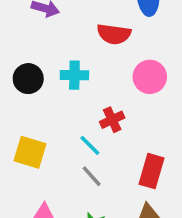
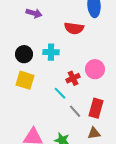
pink circle: (150, 77) -> (95, 69), moved
yellow square: (30, 152) -> (25, 80), moved
gray line: (92, 176) -> (75, 111), moved

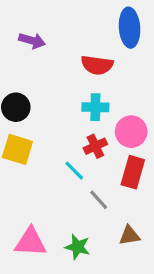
cyan cross: (51, 52) -> (95, 107), moved
red rectangle: (96, 108) -> (133, 172), moved

